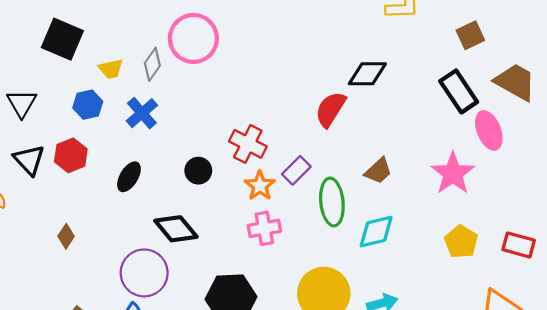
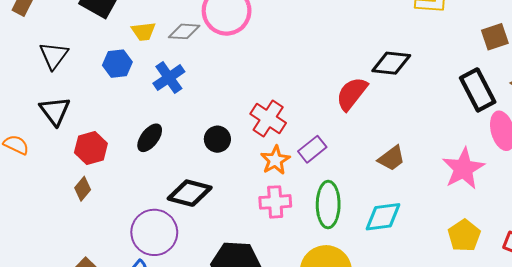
gray diamond: (152, 64) -> (184, 31), turned 52
red hexagon: (71, 155) -> (91, 148), moved
green ellipse: (332, 202) -> (328, 205), moved
black diamond: (176, 229) -> (190, 193), turned -42

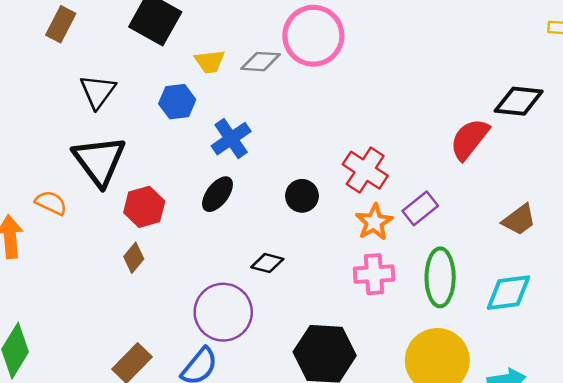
blue cross: (169, 78) -> (231, 139), moved
black triangle: (55, 111) -> (99, 161), size x1.4
black diamond: (190, 193) -> (267, 263), size x0.6

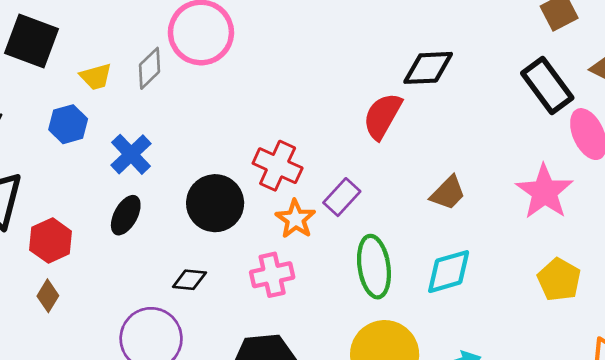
gray diamond: (261, 62) -> (149, 68), turned -39
black circle: (302, 196) -> (215, 203), size x1.6
pink cross: (374, 274) -> (272, 275), moved

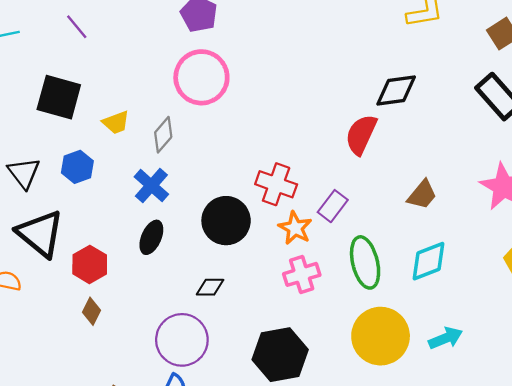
gray diamond: (149, 68) -> (163, 135), moved
blue hexagon: (68, 124) -> (77, 167), moved
pink cross: (272, 275) -> (302, 274), moved

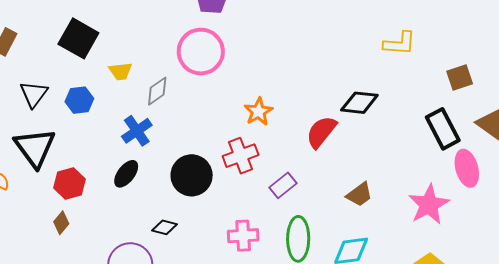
red cross: (276, 184) -> (241, 156), turned 36
orange star: (295, 228) -> (258, 112), moved

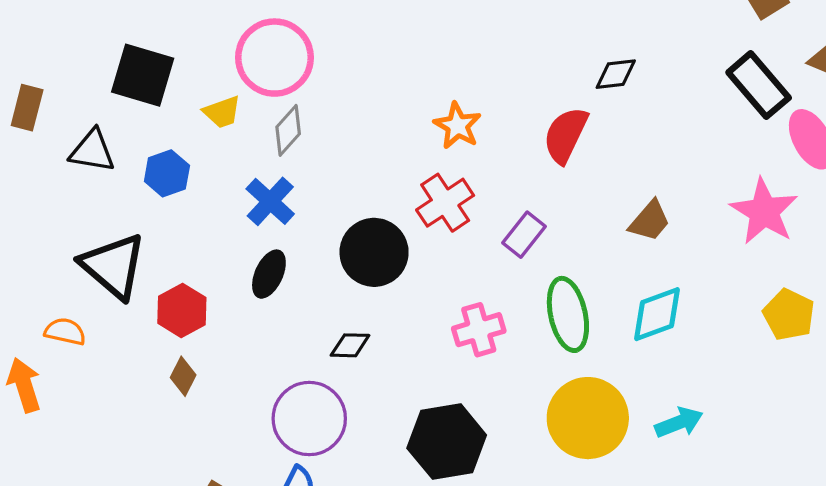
pink circle: (201, 52) -> (274, 58), moved
black triangle: (34, 94) -> (92, 151), moved, turned -44
black diamond: (359, 103) -> (616, 74), size x0.7

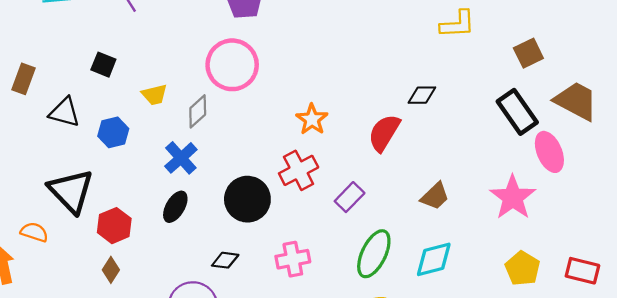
pink circle: (274, 58) -> (232, 65), moved
black square: (143, 75) -> (103, 65), size x0.6
green ellipse: (568, 314) -> (374, 254), turned 33
pink cross: (479, 330) -> (293, 259), moved

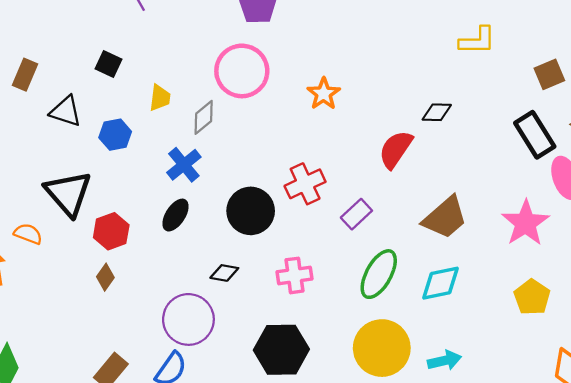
yellow trapezoid: (154, 95) -> (160, 98), turned -72
orange star: (312, 119) -> (324, 94), moved
brown trapezoid: (435, 196) -> (445, 218), size x1.5

